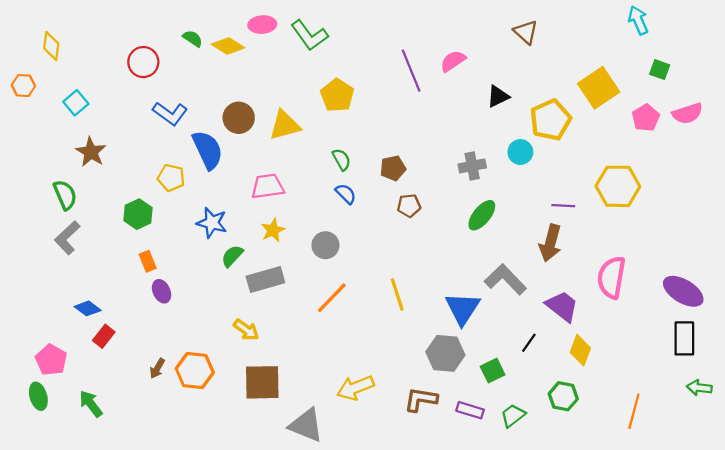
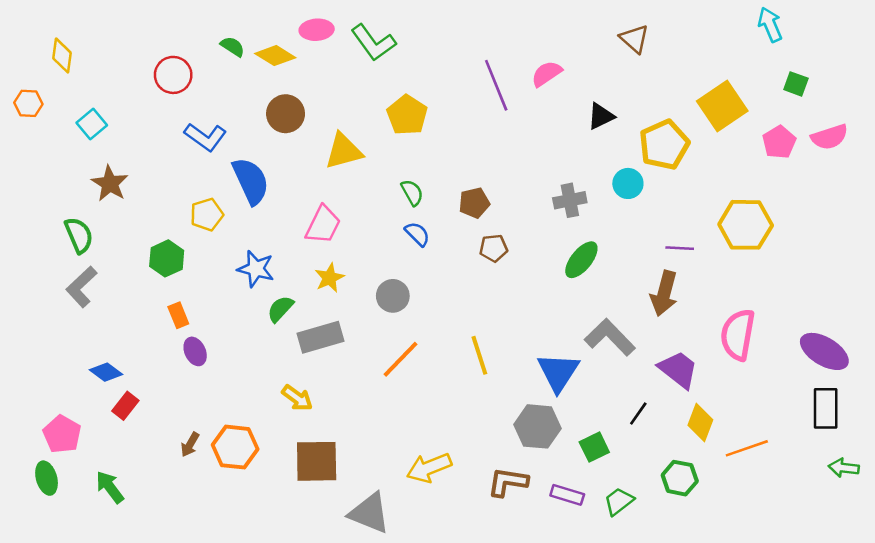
brown circle: (239, 118) -> (286, 114), moved
yellow pentagon: (171, 178) -> (207, 214), turned -30
pink trapezoid: (268, 186) -> (323, 225), turned 124
orange line: (634, 411) -> (747, 448), moved, turned 56

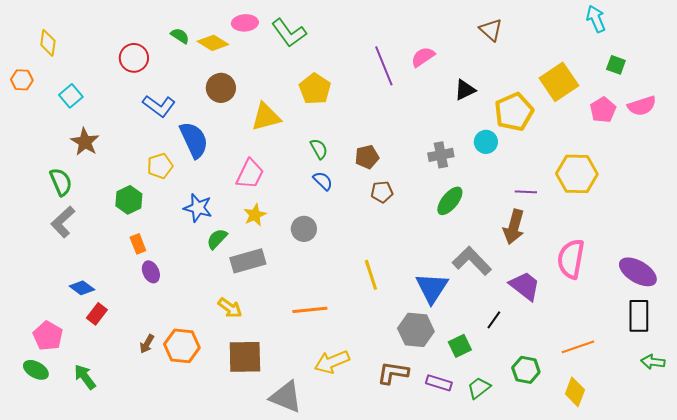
orange line: (401, 359) -> (310, 310), moved, turned 40
yellow diamond: (700, 423) -> (575, 392), moved
green ellipse: (47, 478) -> (36, 370), turned -45

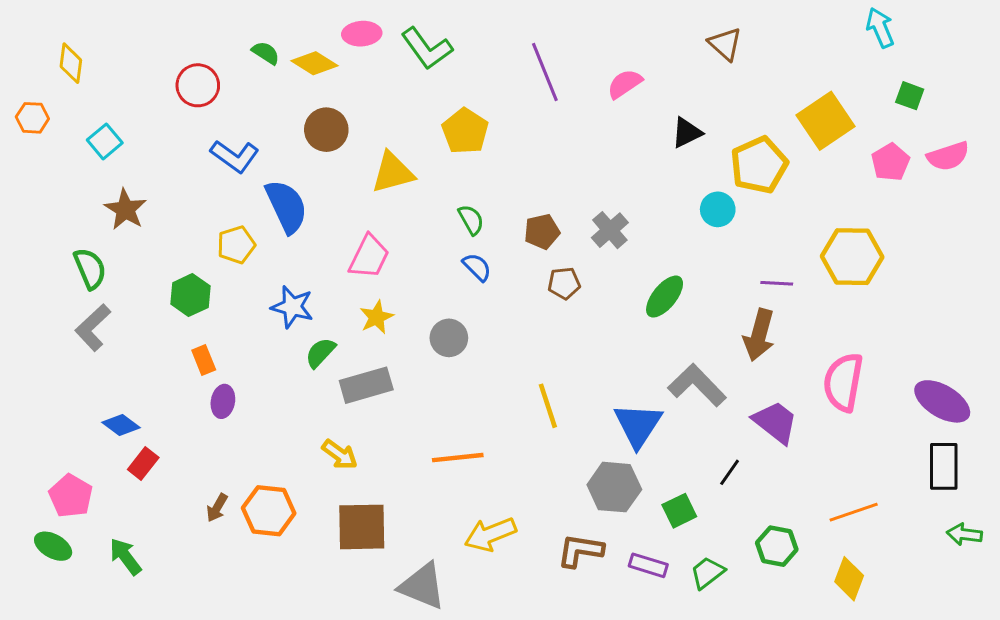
purple line: (384, 66) -> (545, 72), moved
gray cross: (441, 155) -> (610, 230), moved, turned -30
purple ellipse: (151, 272) -> (223, 401), turned 35

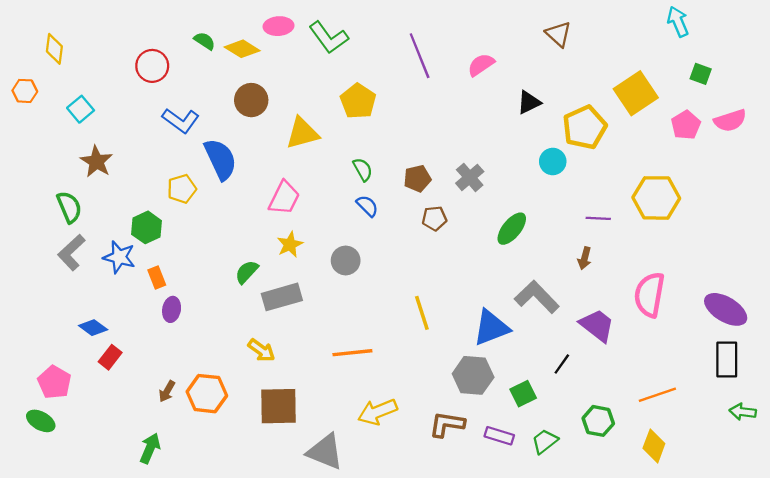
blue star: (292, 307) -> (119, 257), moved
brown arrow: (759, 335) -> (585, 258), size x0.6
blue triangle: (638, 425) -> (491, 328), turned 36
green arrow: (125, 556) -> (150, 448), moved, turned 60

